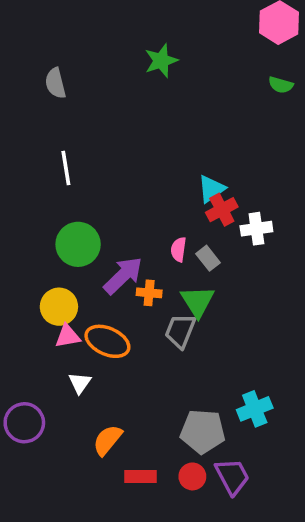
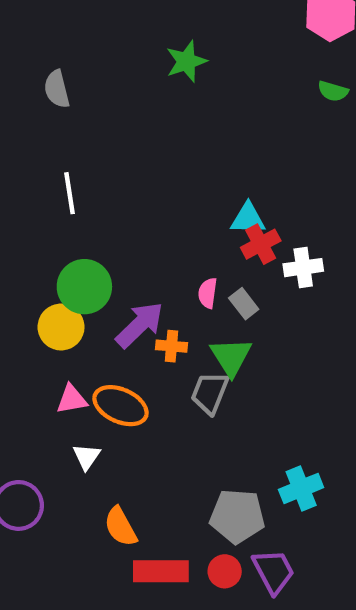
cyan triangle: (211, 189) -> (248, 219), turned 36
yellow circle: (59, 307) -> (61, 327), moved
orange semicircle: (107, 440) -> (121, 527), turned -68
red rectangle: (140, 476) -> (161, 571), size x1.4

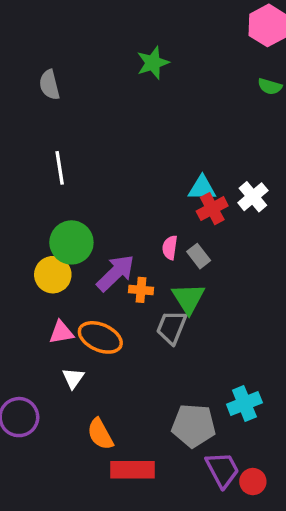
white cross: (303, 268) -> (253, 197), moved, turned -32
red circle: (225, 571) -> (253, 482), moved

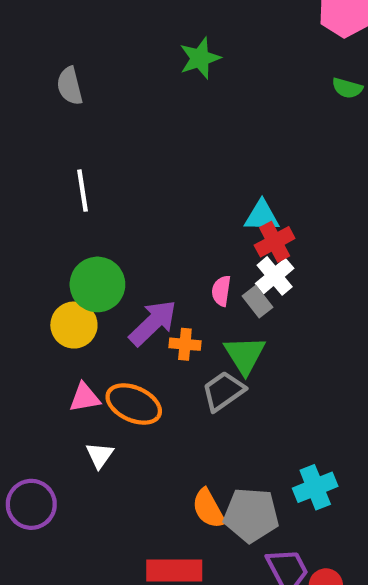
white cross: (253, 197) -> (275, 276), moved
gray trapezoid: (172, 327) -> (223, 391), turned 33
orange semicircle: (100, 434) -> (208, 509), moved

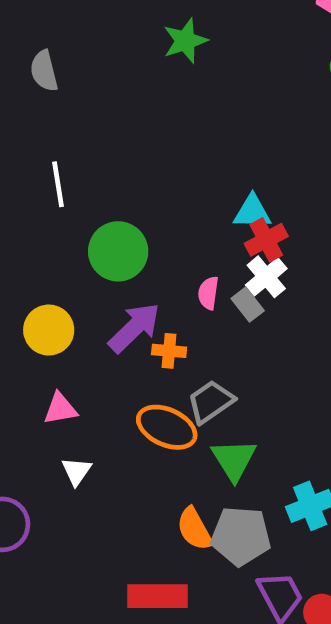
green circle: (97, 284) -> (118, 251), moved
green triangle: (245, 355) -> (234, 460), moved
orange ellipse: (134, 404) -> (167, 427), moved

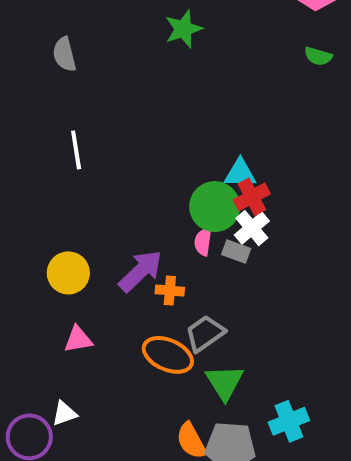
green circle: (118, 251) -> (215, 207), moved
gray rectangle: (248, 305) -> (236, 251), turned -32
white triangle: (76, 471) -> (64, 413), moved, turned 36

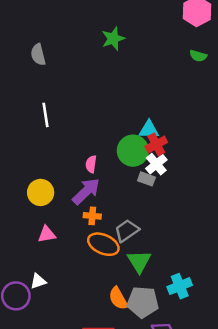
pink semicircle: (203, 242) -> (91, 164), moved
orange cross: (170, 291) -> (92, 216), moved

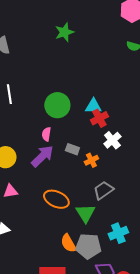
green circle: (133, 151) -> (57, 105), moved
white cross: (156, 164) -> (112, 140), moved
gray rectangle: (146, 179) -> (72, 149), moved
orange cross: (92, 216) -> (91, 160), moved, turned -32
gray trapezoid: (127, 231) -> (103, 190), moved

